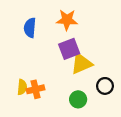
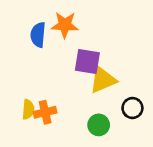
orange star: (67, 20) -> (65, 25), moved
purple square: (69, 49) -> (87, 62), turned 30

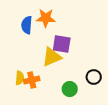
yellow triangle: (103, 80) -> (52, 57), moved

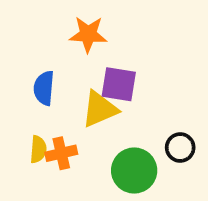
blue semicircle: (27, 25) -> (44, 88), moved
green circle: (70, 89) -> (134, 171), size x1.5

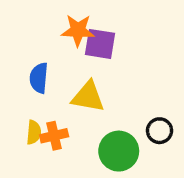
purple square: (119, 84) -> (100, 44), moved
yellow triangle: (100, 109) -> (88, 97), turned 33

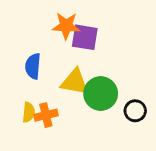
green circle: (119, 151) -> (101, 94), moved

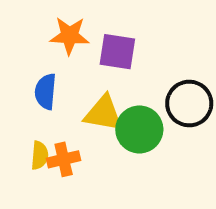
orange star: (66, 26) -> (70, 36), moved
black circle: (135, 111) -> (189, 104), moved, size x1.5

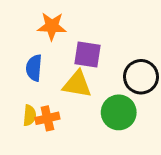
purple square: (117, 52) -> (87, 54), moved
green circle: (139, 129) -> (119, 112), moved

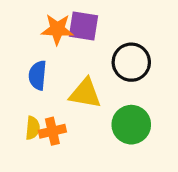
purple square: (87, 54) -> (84, 26), moved
black circle: (141, 77) -> (131, 62), moved

